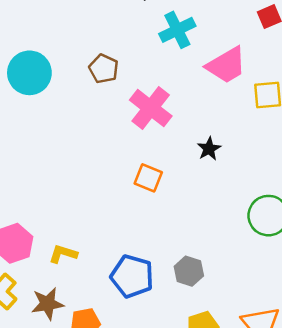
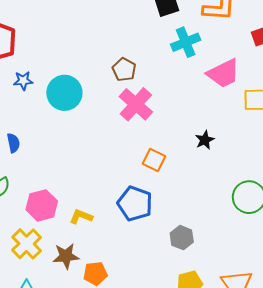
cyan circle: (29, 73) -> (64, 93), moved
pink cross: (151, 108) -> (136, 104), moved
blue pentagon: (132, 276) -> (135, 204), moved

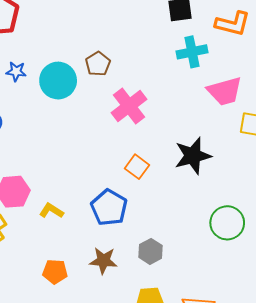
brown pentagon: (124, 70) -> (98, 64), moved
blue star: (23, 81) -> (16, 71), moved
black star: (205, 140) -> (193, 156), size x1.8
brown star: (66, 256) -> (103, 261), moved

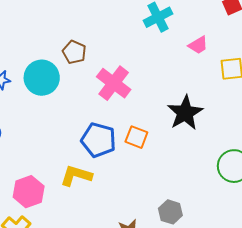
pink trapezoid: (225, 91) -> (198, 45), size x0.6
blue pentagon: (109, 208) -> (99, 140), moved
yellow L-shape: (51, 211) -> (76, 176), moved, size x1.4

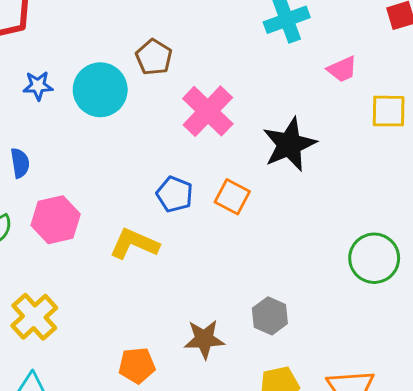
black star: (185, 113) -> (289, 144), moved
blue pentagon: (99, 140) -> (175, 194), size x0.7
pink hexagon: (29, 192) -> (56, 220), moved

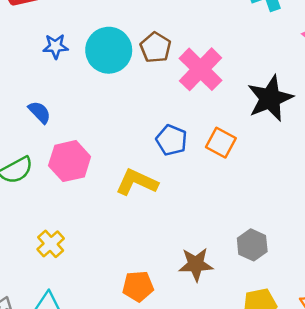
brown pentagon: (154, 57) -> (156, 47), moved
blue semicircle: (20, 163) -> (40, 112), turned -35
yellow cross: (34, 317) -> (51, 244), size x0.7

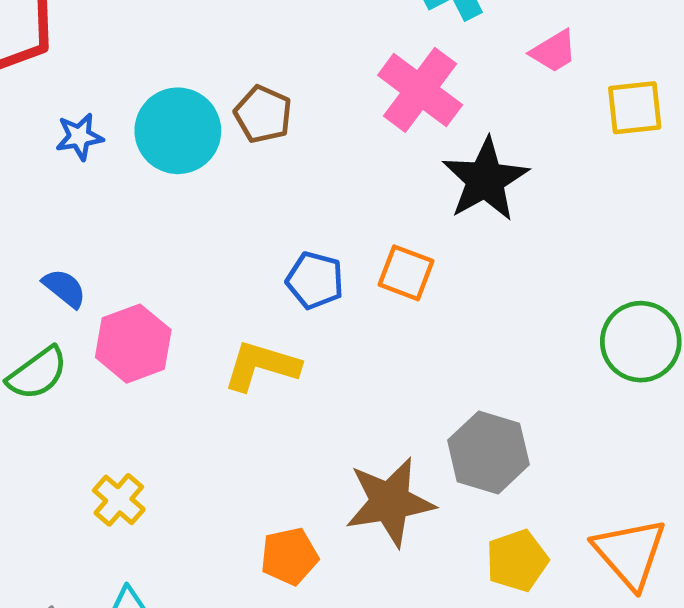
pink cross: (201, 69) -> (420, 90), moved
blue semicircle: (40, 112) -> (64, 288), moved
gray hexagon: (252, 245) -> (488, 452), size x1.4
brown star: (196, 264) -> (390, 502), size x1.4

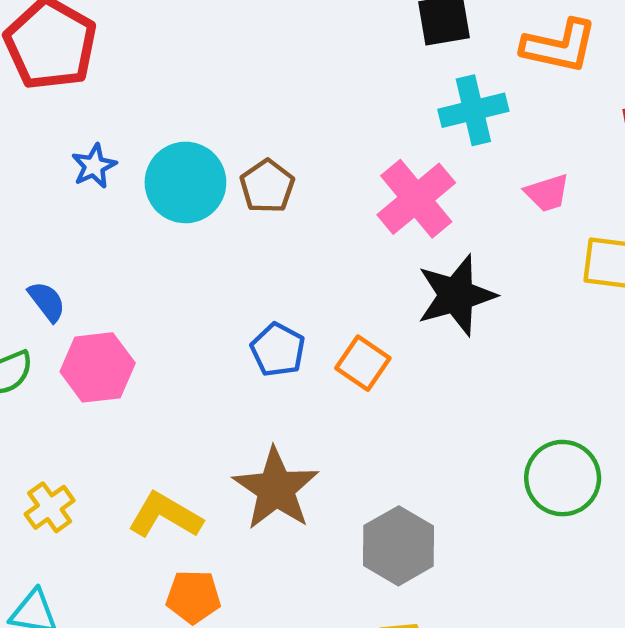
blue star: (79, 137) -> (94, 166), turned -30
yellow L-shape: (261, 366) -> (165, 515), moved
brown star: (390, 502) -> (276, 489), moved, turned 30

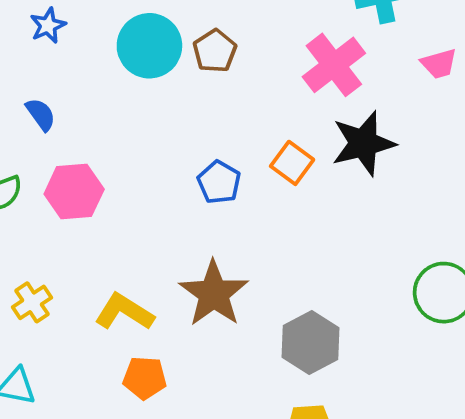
blue star: (94, 166) -> (48, 25), moved
blue semicircle: (47, 301) -> (41, 114), moved
orange square: (363, 363) -> (292, 163), moved

